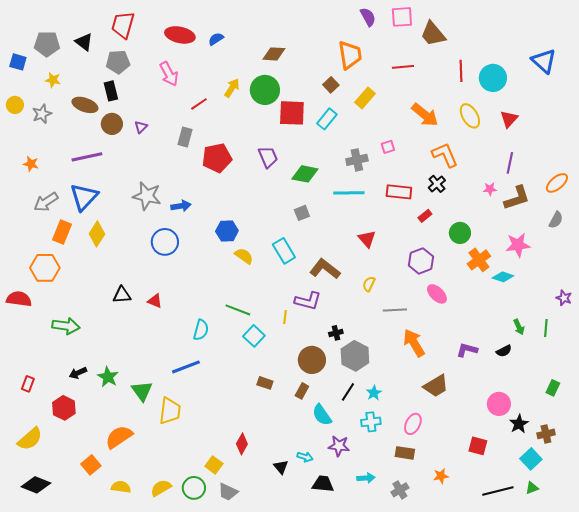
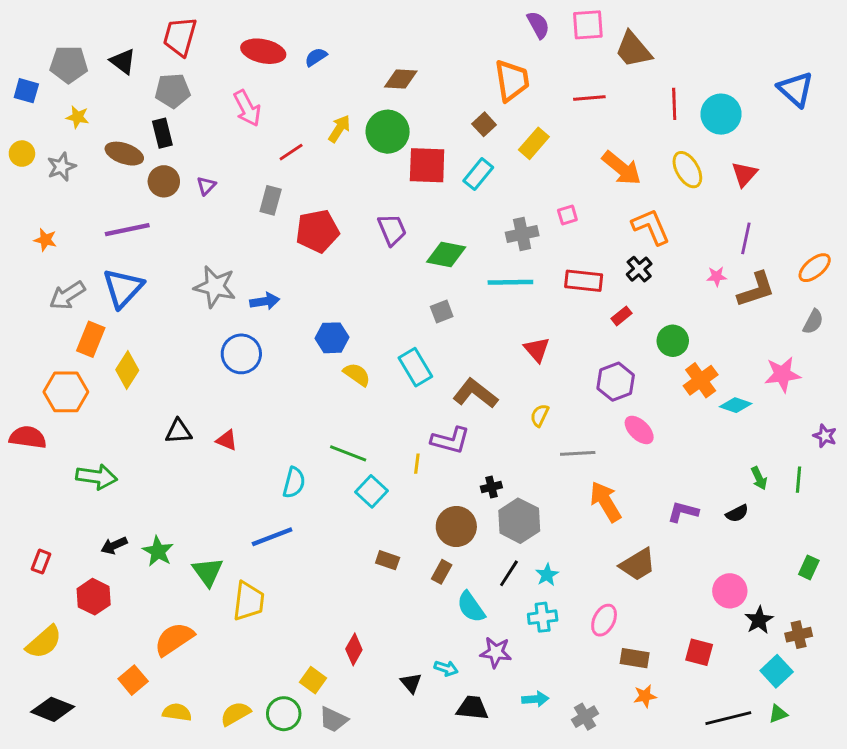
yellow diamond: (97, 234) -> (127, 370), moved
pink star: (518, 245) -> (782, 374), moved
brown rectangle: (405, 453) -> (635, 658), moved

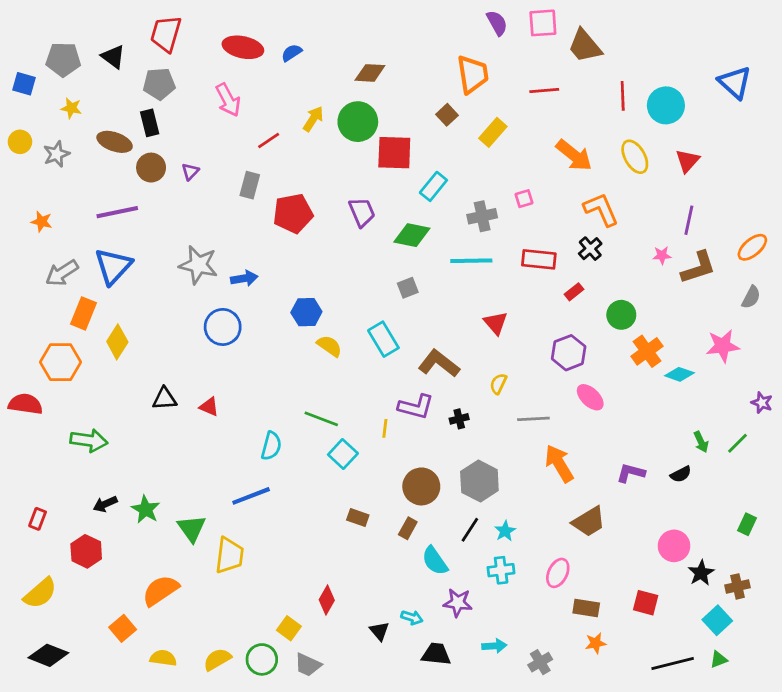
cyan rectangle: (478, 174) -> (433, 186), moved
green line: (799, 480) -> (738, 443), turned 40
black cross: (491, 487) -> (459, 419), moved

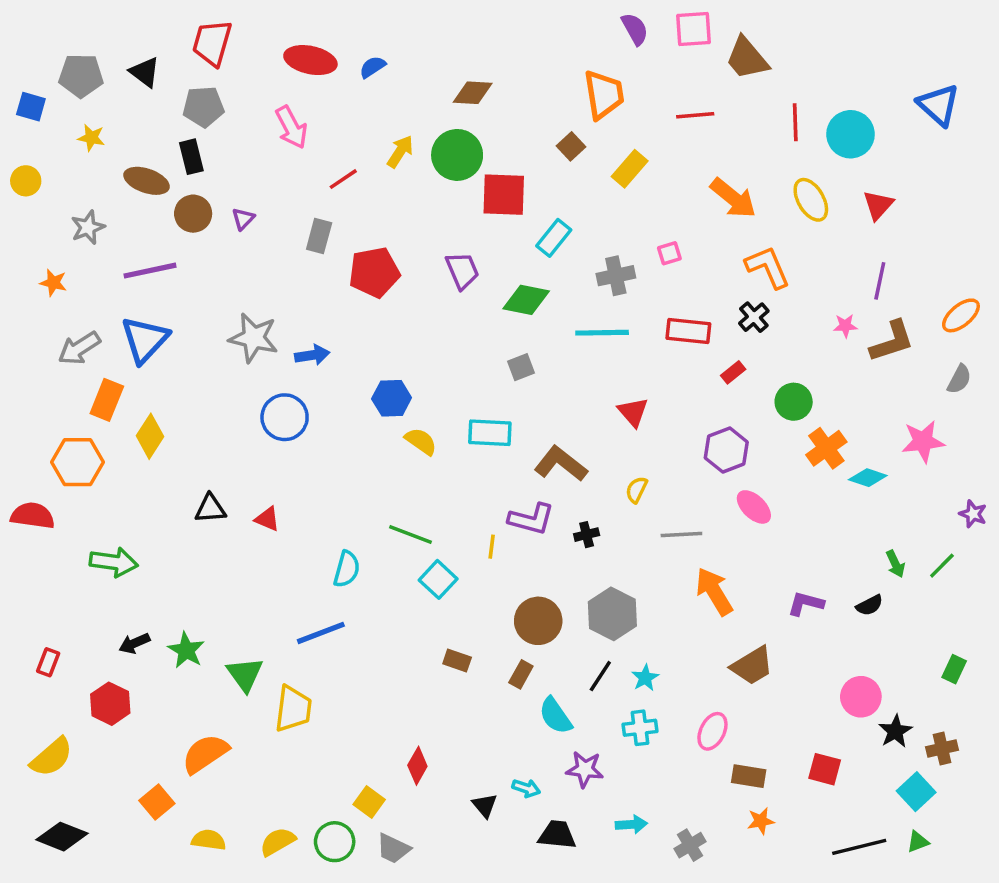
gray star: (56, 154) -> (88, 227), moved
cyan rectangle: (383, 339) -> (490, 433), turned -56

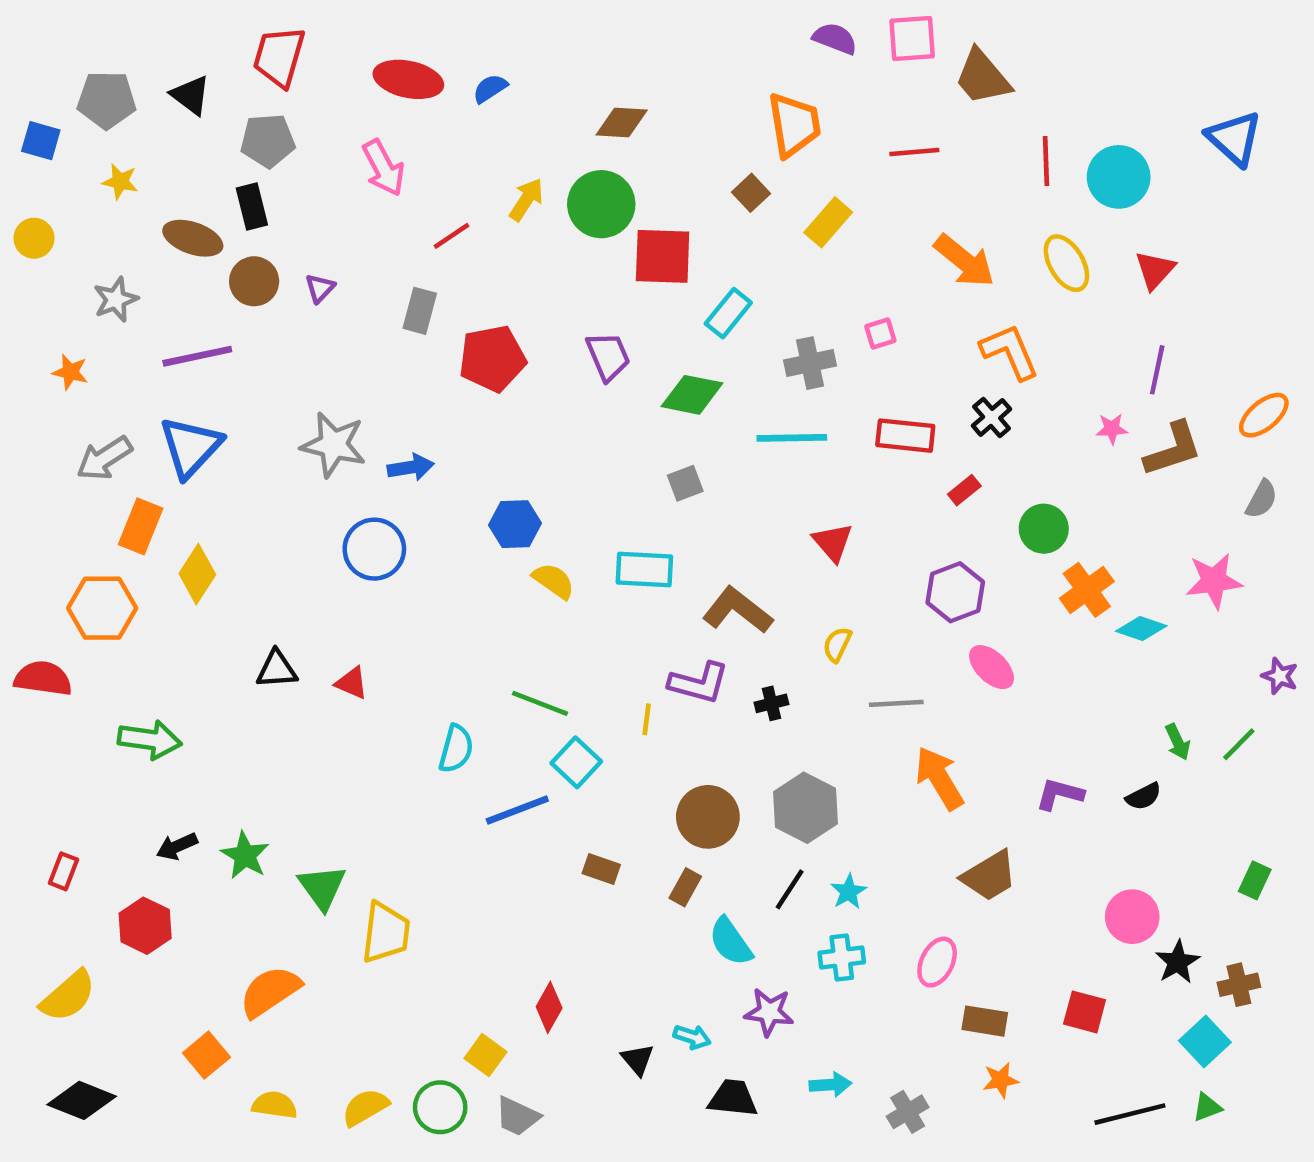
purple semicircle: (635, 29) -> (835, 39), turned -40
blue line: (321, 633) -> (517, 810), moved

